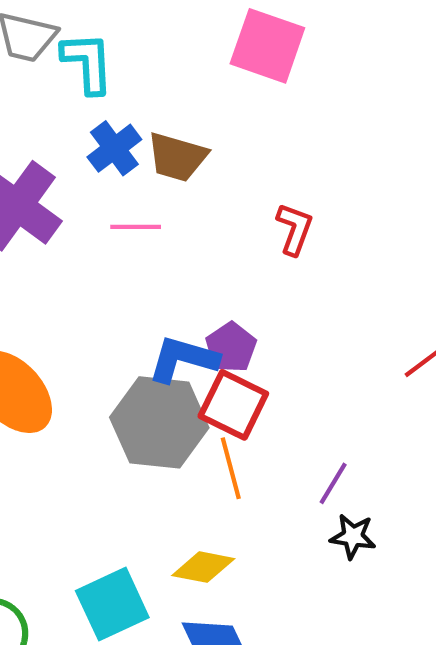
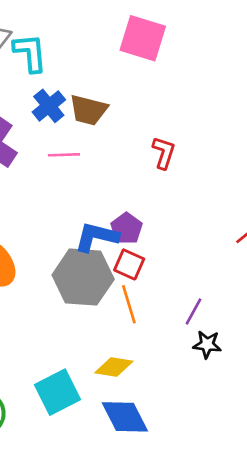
red square: (233, 405) -> (129, 264), size x0.7

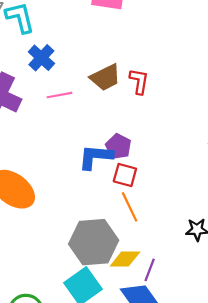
brown trapezoid: (88, 110) -> (105, 77), moved, turned -32
gray hexagon: (83, 277) -> (94, 242), moved
purple line: (194, 312) -> (150, 270), moved

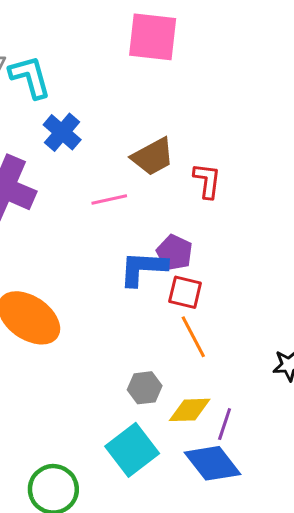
red L-shape: (139, 81) -> (207, 181), moved
pink line: (59, 95) -> (109, 200), moved
gray hexagon: (94, 242) -> (145, 388), size x0.5

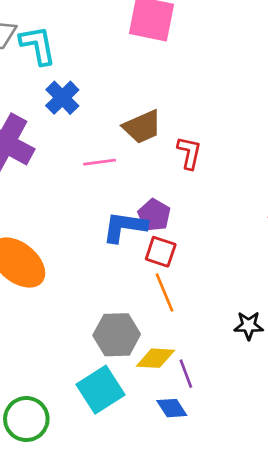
gray hexagon: (145, 388) -> (117, 335), size x1.5
purple line: (225, 424) -> (186, 374), turned -44
blue diamond: (212, 463) -> (172, 408), size x0.6

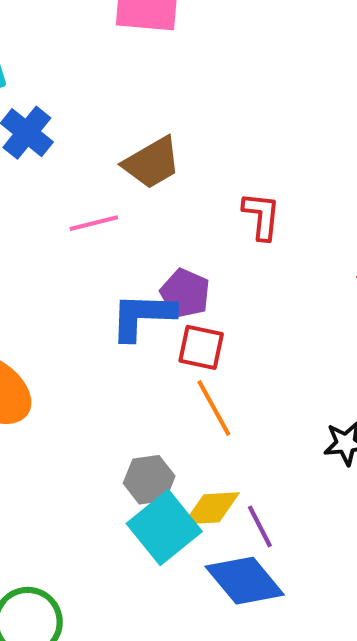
red L-shape: (189, 153) -> (262, 216), moved
gray hexagon: (117, 335) -> (149, 480), size x0.7
cyan square: (100, 390) -> (164, 528), moved
blue diamond: (172, 408) -> (245, 581), size x1.6

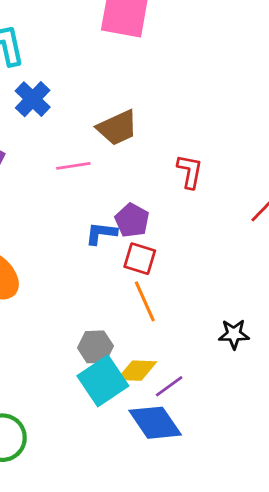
blue L-shape: (142, 316) -> (101, 233), size x0.7
purple line: (260, 526) -> (169, 386), turned 76

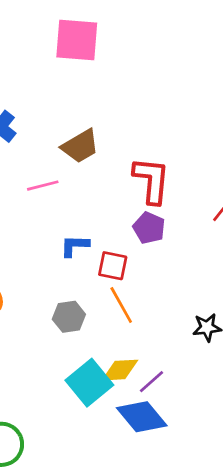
red L-shape: (190, 171) -> (151, 180), size x1.5
purple pentagon: (132, 220) -> (149, 228), moved
gray hexagon: (95, 347) -> (69, 317), moved

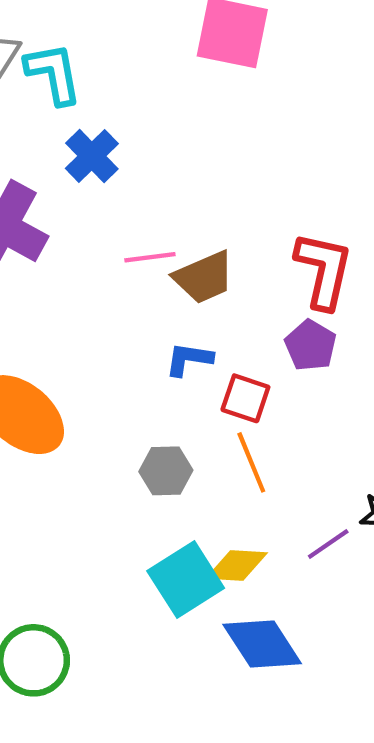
brown trapezoid: (80, 146) -> (204, 277), moved
purple line: (151, 382) -> (328, 544), moved

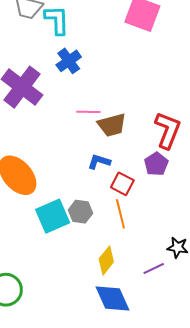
purple line: (328, 544) -> (154, 269), moved
yellow diamond: (237, 565) -> (106, 260), turned -64
cyan square: (186, 580) -> (53, 216), moved

